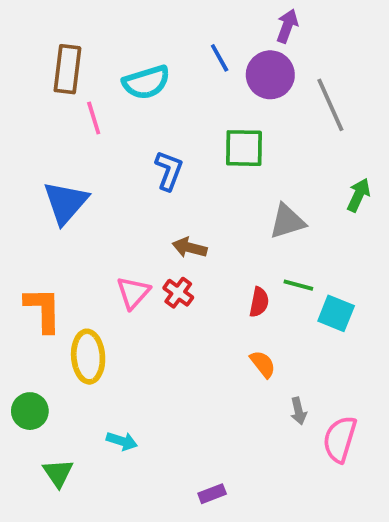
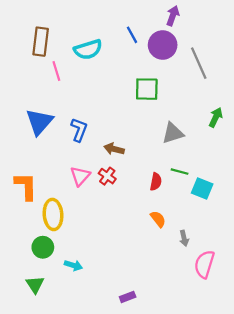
blue L-shape: (169, 171) -> (79, 130), moved
green circle: (30, 411) -> (43, 247), moved
gray arrow: (298, 411) -> (184, 238), moved

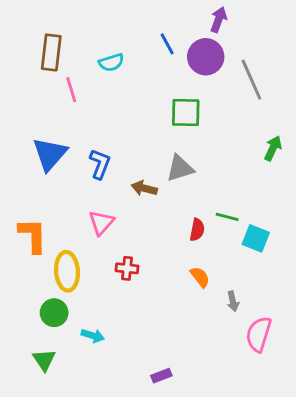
cyan semicircle: (88, 50) -> (111, 62), size x0.7
gray triangle: (173, 133) -> (180, 168), moved
red cross: (107, 176) -> (127, 268), moved, turned -30

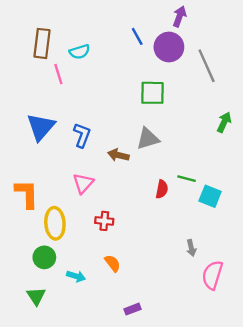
cyan semicircle: (111, 62) -> (80, 52), moved
orange semicircle: (200, 277) -> (113, 263), moved

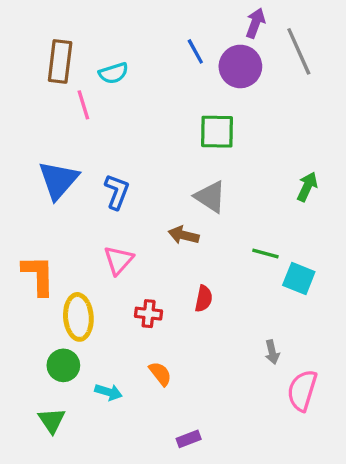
gray line: (207, 66) -> (299, 51), moved
green arrow: (224, 122) -> (307, 187), moved
gray triangle: (148, 139) -> (210, 197), turned 50
brown arrow: (118, 155) -> (184, 235), moved
red semicircle: (162, 189) -> (204, 299), moved

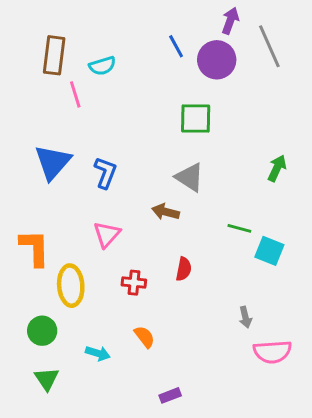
green circle: (63, 365) -> (42, 331), moved
pink semicircle: (302, 390) -> (272, 352), turned -111

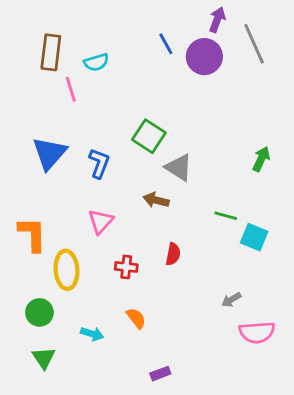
green square: (196, 118) -> (149, 136), moved, turned 32
gray arrow: (245, 317) -> (231, 300), turned 72

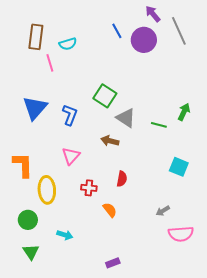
purple arrow: (217, 20) -> (153, 14), turned -60
green line: (226, 216) -> (159, 125), moved
orange semicircle: (136, 318) -> (110, 210), moved

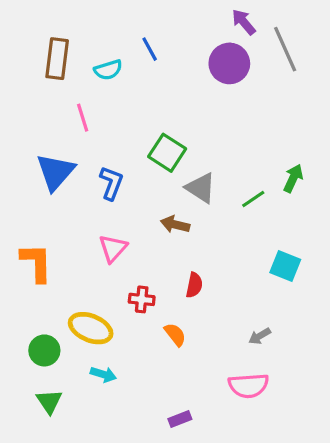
blue line: (117, 31) -> (150, 49), moved
pink line: (50, 63) -> (83, 118), moved
green line: (159, 125) -> (253, 199), turned -49
yellow ellipse: (47, 190) -> (91, 328), moved, turned -64
pink semicircle: (181, 234) -> (248, 386), moved

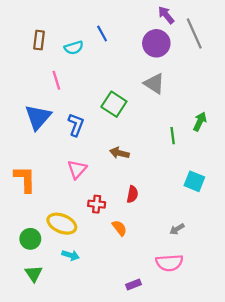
brown rectangle: (57, 59) -> (39, 40), size x0.7
gray triangle: (201, 188) -> (154, 84), moved
green line: (253, 199) -> (173, 136), turned -63
purple rectangle: (180, 419) -> (134, 284), moved

